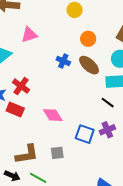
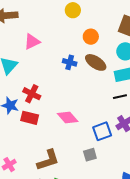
black line: (108, 103) -> (120, 97), turned -40
blue square: (85, 134) -> (102, 131), turned -30
gray square: (57, 153) -> (90, 155), moved

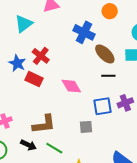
blue cross: (70, 62) -> (84, 32), size x1.5
brown ellipse: (96, 62) -> (105, 54), moved
black line: (120, 97) -> (108, 76), moved

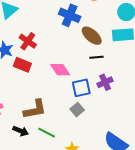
purple cross: (125, 103) -> (105, 82), moved
blue square: (103, 106) -> (81, 88), moved
gray square: (86, 127) -> (77, 110), turned -32

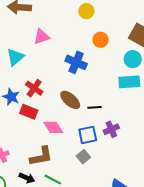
brown ellipse: (92, 36) -> (70, 100), moved
black line: (97, 57) -> (95, 107), moved
pink diamond: (60, 70) -> (53, 127), moved

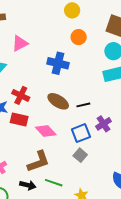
yellow circle: (86, 11) -> (72, 10), moved

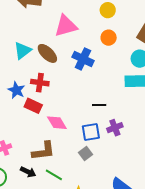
pink triangle: (20, 43) -> (66, 26), moved, size x1.4
red cross: (21, 95) -> (40, 83), turned -30
brown ellipse: (58, 101) -> (47, 53), moved

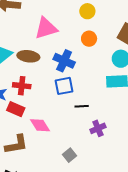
brown ellipse: (47, 53) -> (28, 56), turned -35
blue square: (91, 132) -> (64, 86), moved
brown L-shape: (43, 151) -> (16, 144), moved

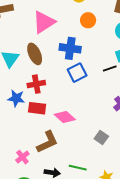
brown ellipse: (28, 56) -> (35, 54), turned 75
black line: (82, 106) -> (110, 68), moved

